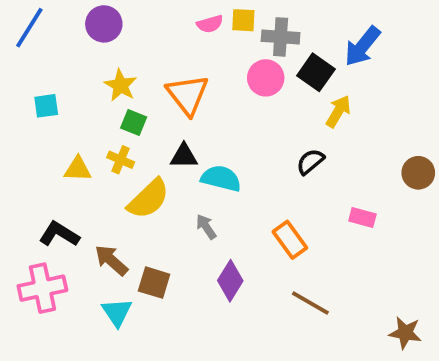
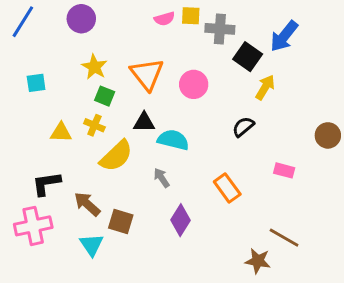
pink circle: (266, 78) -> (194, 84), moved
black L-shape: (59, 234) -> (46, 184), turned -40
brown line: (310, 303) -> (284, 238), moved
brown star: (405, 333) -> (258, 261), moved

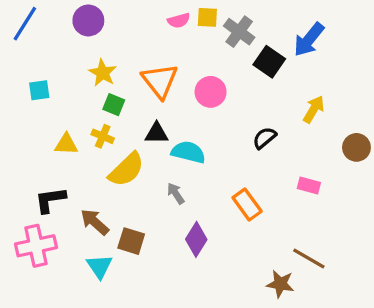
gray cross: (220, 29) -> (239, 32), turned 32
yellow arrow: (265, 87) -> (314, 109), moved

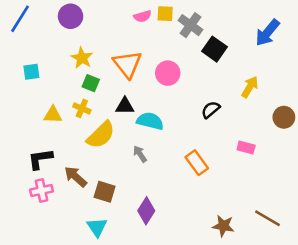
blue arrow: (309, 40) -> (267, 33), moved
purple diamond: (196, 239) -> (146, 211), moved
pink cross: (36, 246) -> (41, 190), moved, size x0.7
brown line: (309, 258) -> (267, 218), moved
cyan triangle: (99, 266) -> (97, 227), moved

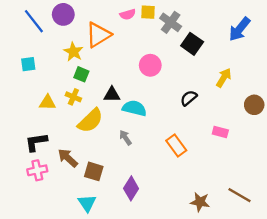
blue line: (20, 19) -> (34, 21), moved, turned -70
orange triangle: (127, 64) -> (98, 35), moved, turned 36

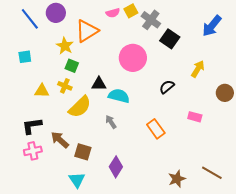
yellow square: (148, 12) -> (131, 11), turned -32
pink circle: (150, 65) -> (133, 58), size x1.4
brown star: (200, 202) -> (177, 179), turned -30

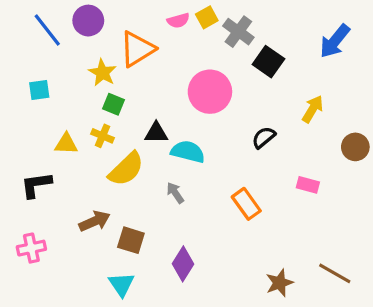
black L-shape: (32, 126) -> (36, 185), moved
brown arrow: (60, 140) -> (95, 221), turned 114
pink cross: (33, 151) -> (31, 248), moved

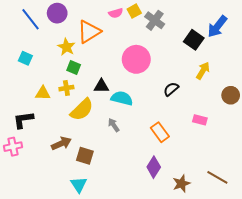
black square: (268, 62) -> (194, 40), moved
cyan square: (39, 90) -> (25, 58), turned 32
yellow cross: (102, 136) -> (66, 88), turned -32
pink cross: (31, 248) -> (13, 147), moved
purple diamond: (183, 264) -> (154, 167), moved

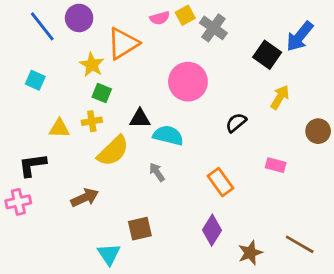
brown square: (85, 156) -> (140, 229), moved, turned -30

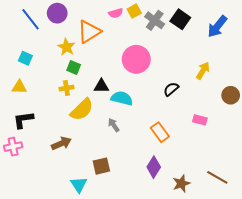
black square: (267, 55) -> (180, 19), moved
yellow triangle: (59, 128) -> (19, 87), moved

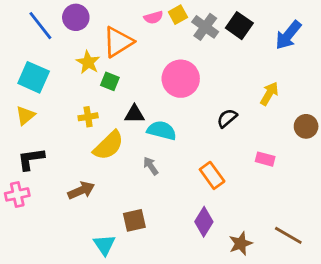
cyan square: (25, 58) -> (34, 77), size x1.6
green square: (74, 68) -> (110, 81), moved
yellow triangle: (19, 87) -> (25, 115), turned -42

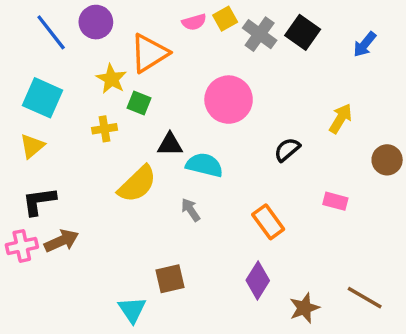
blue arrow: (288, 35) -> (365, 44), size x0.7
yellow cross: (88, 117) -> (105, 129), moved
brown arrow: (81, 190) -> (61, 241), moved

